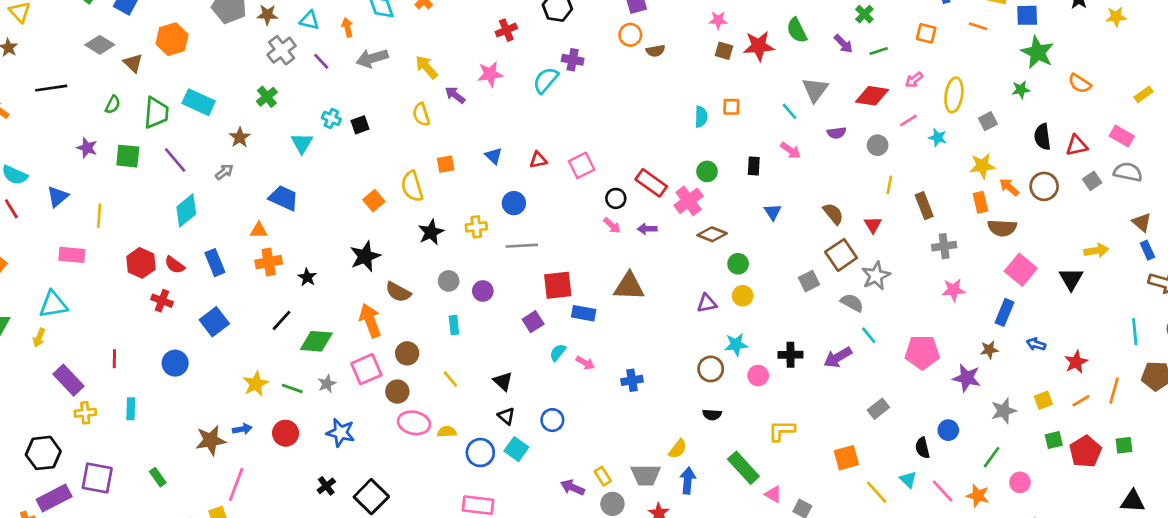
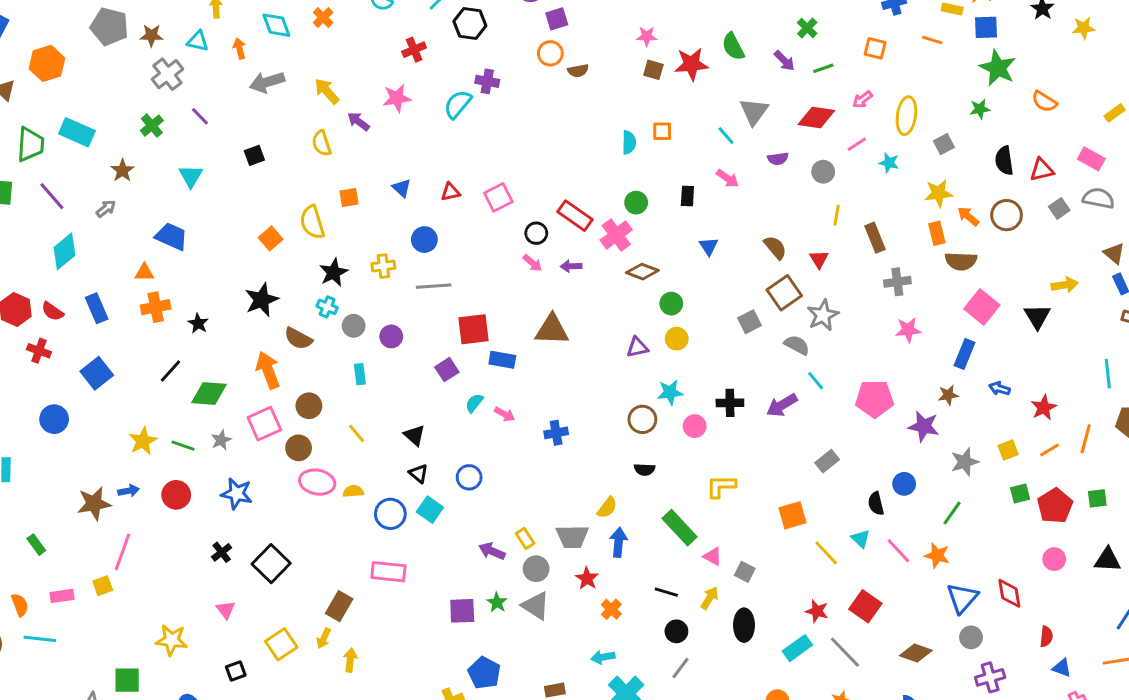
purple line: (321, 61) -> (200, 116), moved
cyan cross: (331, 118) -> (327, 307), moved
pink circle: (1020, 482) -> (1054, 559), moved

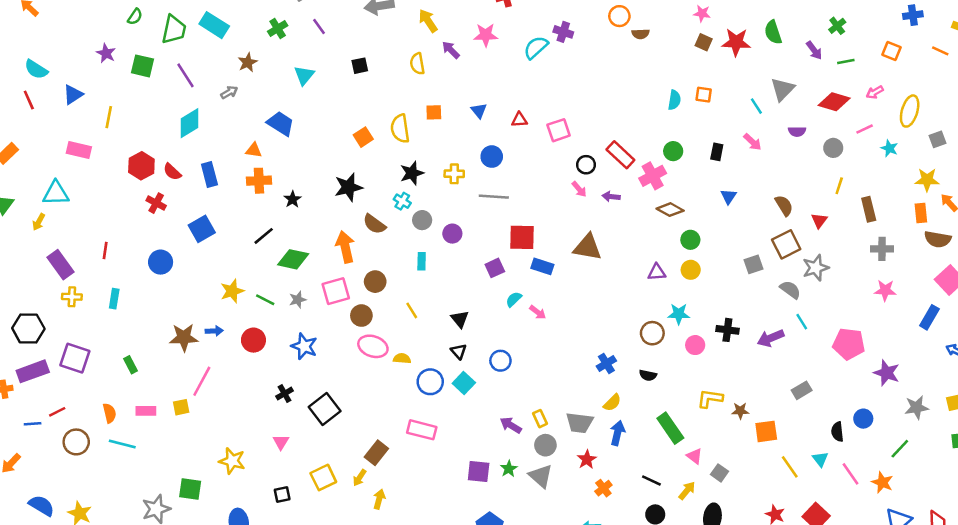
brown star: (948, 395) -> (740, 411), moved
blue cross: (556, 433) -> (606, 363), moved, turned -30

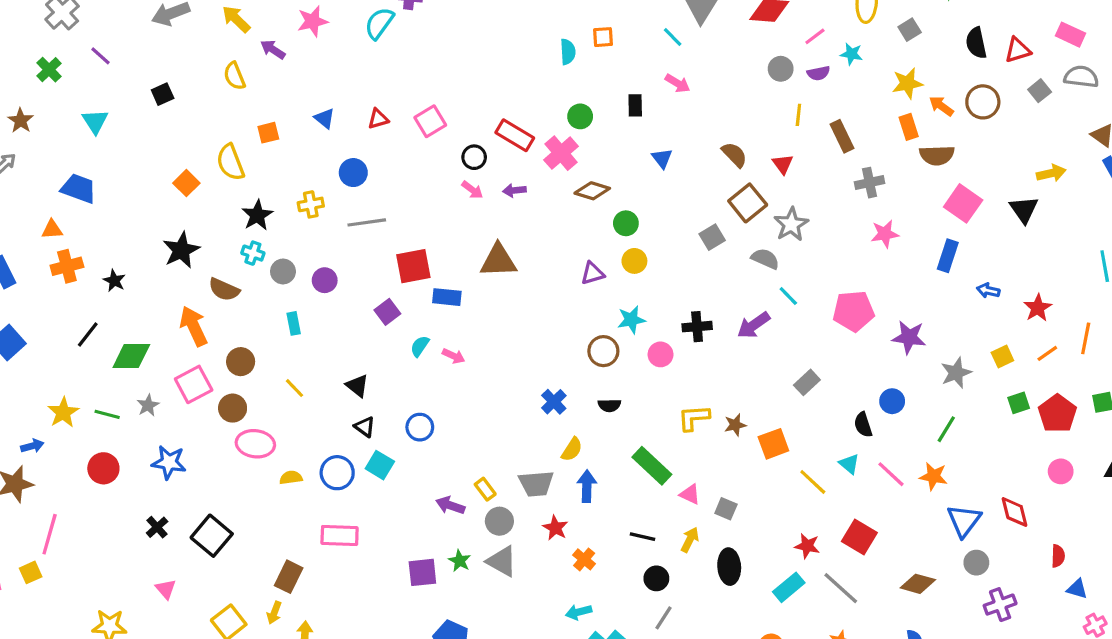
purple semicircle: (797, 132) -> (819, 73), moved
blue arrow: (214, 331) -> (32, 446), moved
yellow semicircle: (402, 358) -> (291, 478), moved

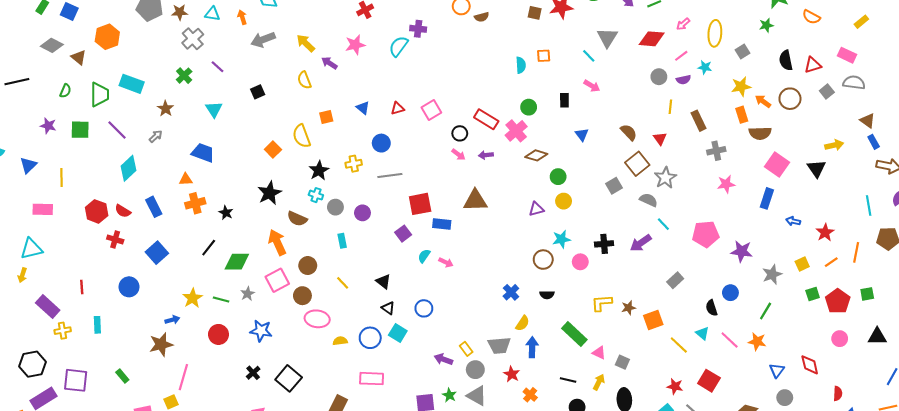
blue triangle: (964, 521) -> (777, 370), size x0.7

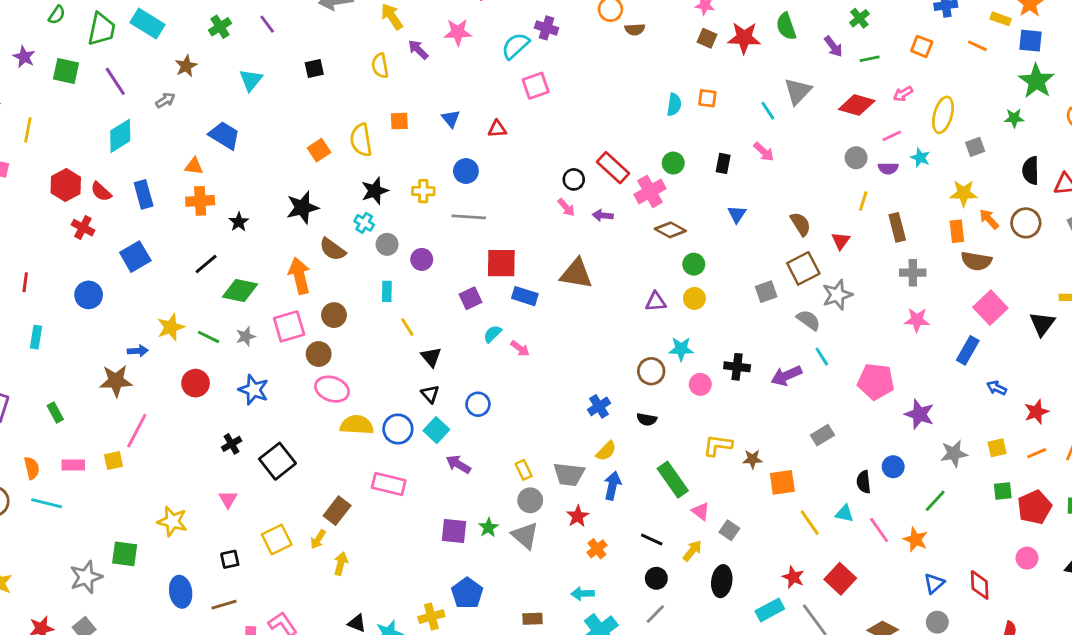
pink square: (431, 110) -> (536, 86), moved
yellow line: (343, 283) -> (407, 327), moved
cyan triangle: (702, 333) -> (844, 513), turned -40
yellow semicircle: (340, 341) -> (357, 425), size x1.6
purple arrow: (443, 359) -> (458, 464), moved

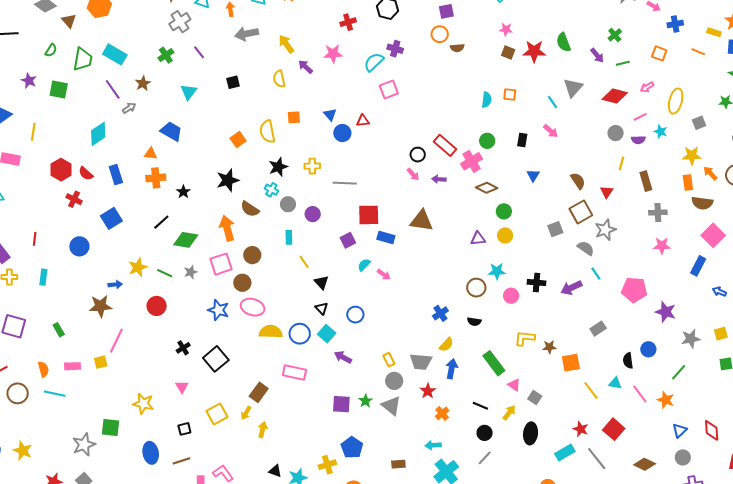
purple line: (115, 81) -> (113, 89), moved
blue circle: (466, 171) -> (342, 133), moved
blue star: (254, 390) -> (218, 310), moved

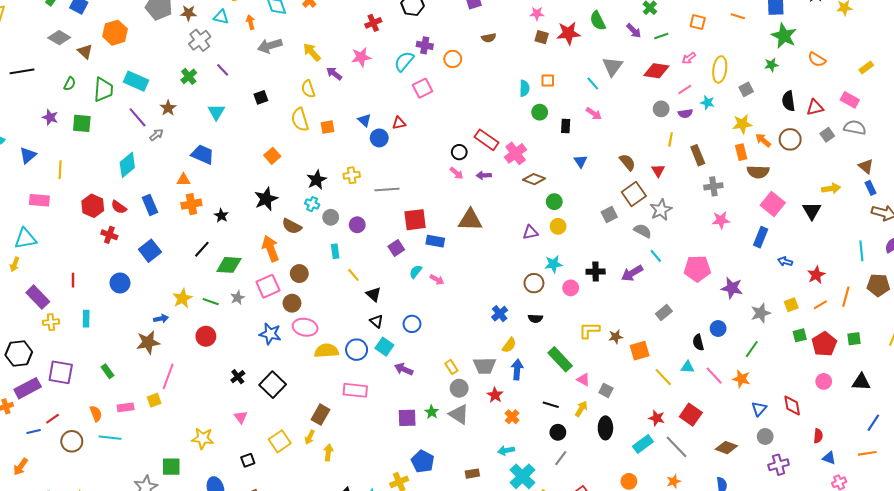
orange circle: (440, 34) -> (453, 59), moved
yellow semicircle: (267, 132) -> (300, 120), moved
green circle: (487, 141) -> (540, 112), moved

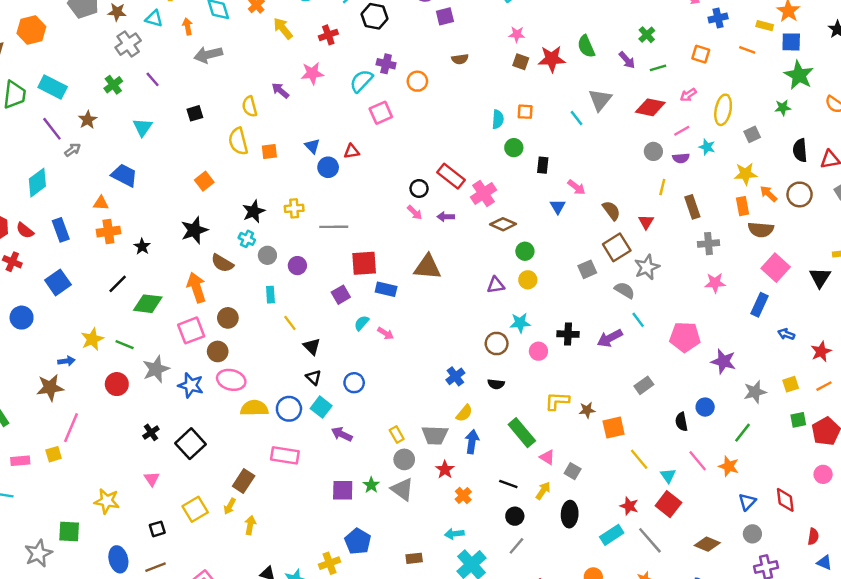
yellow arrow: (312, 52) -> (283, 28), moved
pink arrow: (594, 114) -> (576, 187), moved
gray star: (238, 298) -> (156, 369), moved, size x1.6
cyan triangle: (687, 367) -> (668, 476), moved, turned 48

